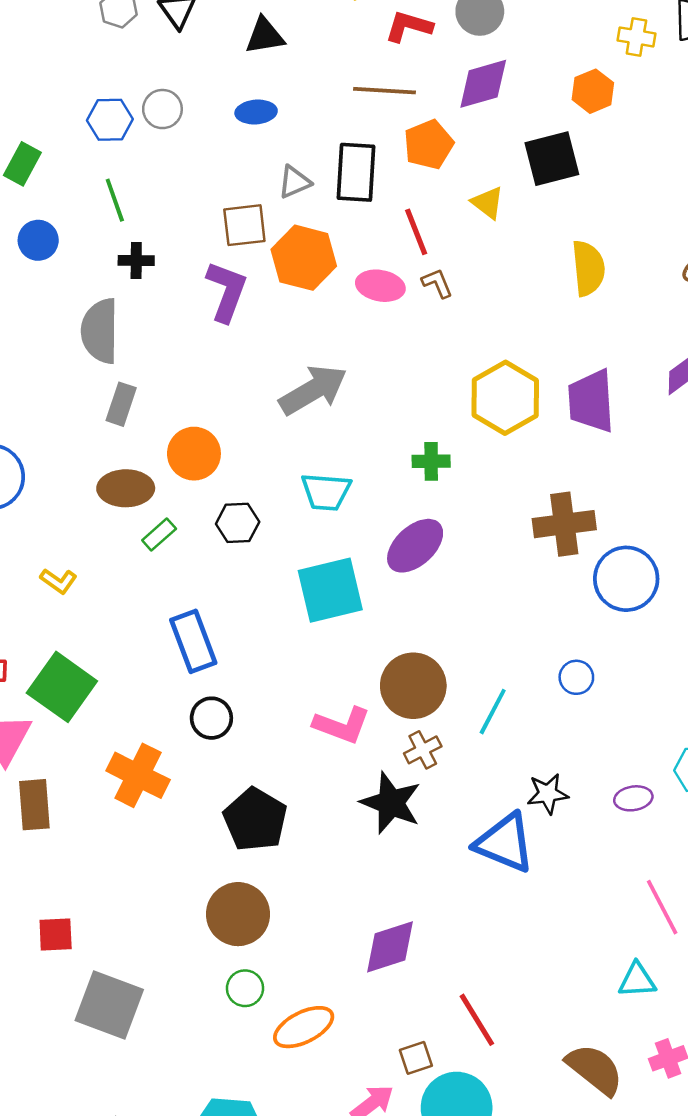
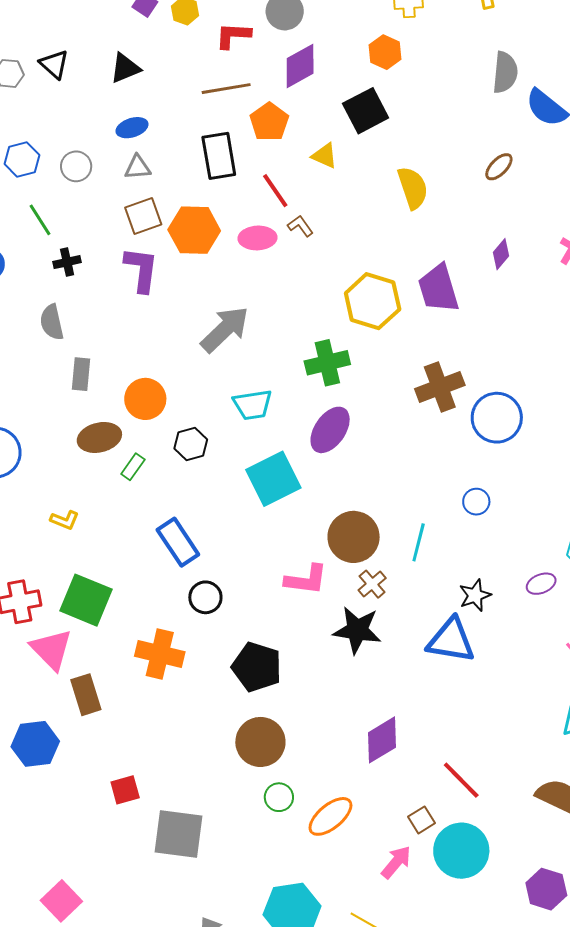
gray circle: (162, 109) -> (76, 166), moved
gray triangle: (294, 182) -> (138, 167), moved, turned 32
gray semicircle: (100, 331) -> (52, 322), size x0.7
green cross: (431, 461) -> (327, 363), size x1.5

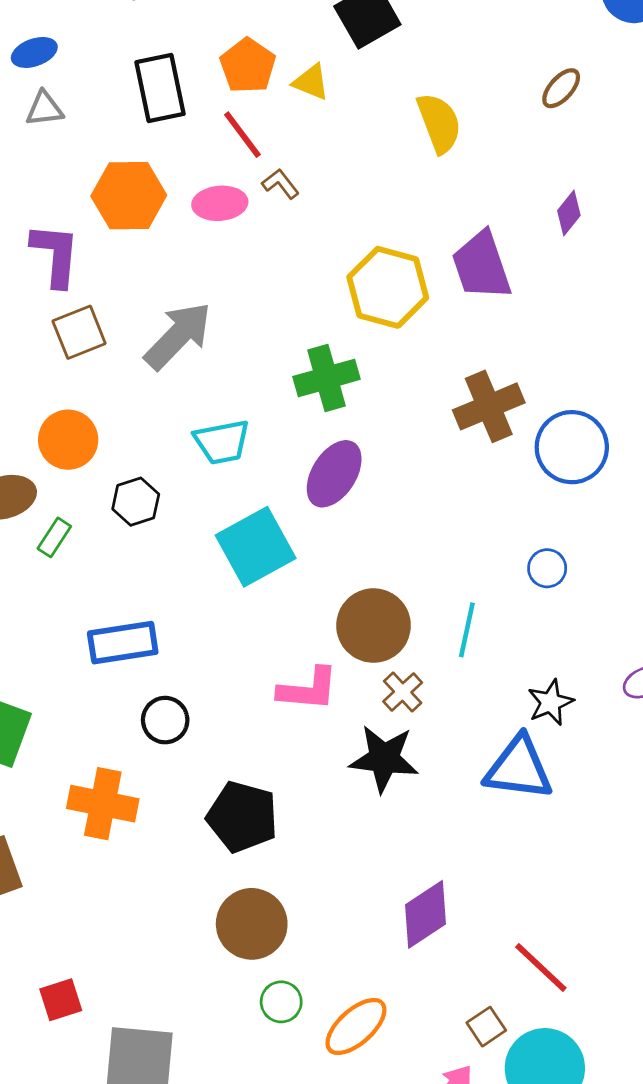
orange pentagon: (269, 122) -> (248, 66), moved
brown square: (143, 216) -> (79, 332), moved
blue rectangle: (178, 542) -> (123, 643), turned -63

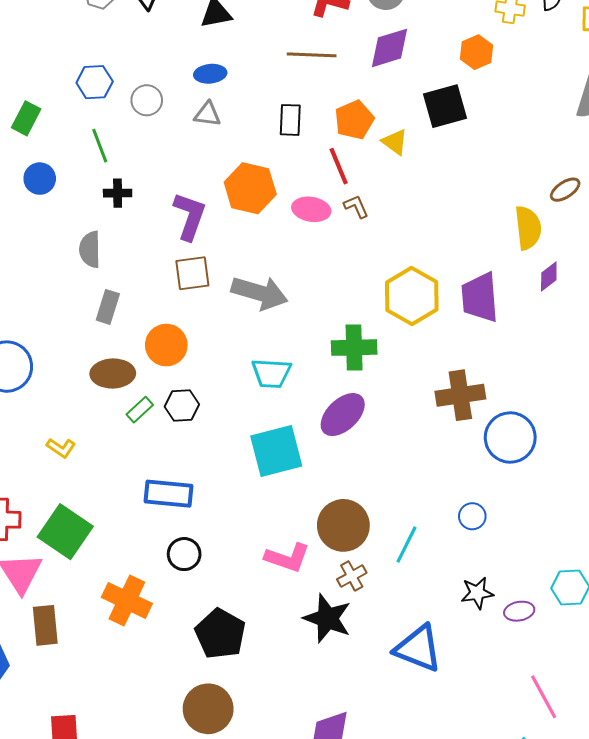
black rectangle: (160, 88) -> (290, 120), size x0.7
yellow semicircle: (439, 123) -> (528, 228), moved
gray arrow: (178, 336) -> (260, 293), turned 48
black hexagon: (136, 502) -> (182, 405), moved
black star: (551, 702) -> (477, 593), moved

